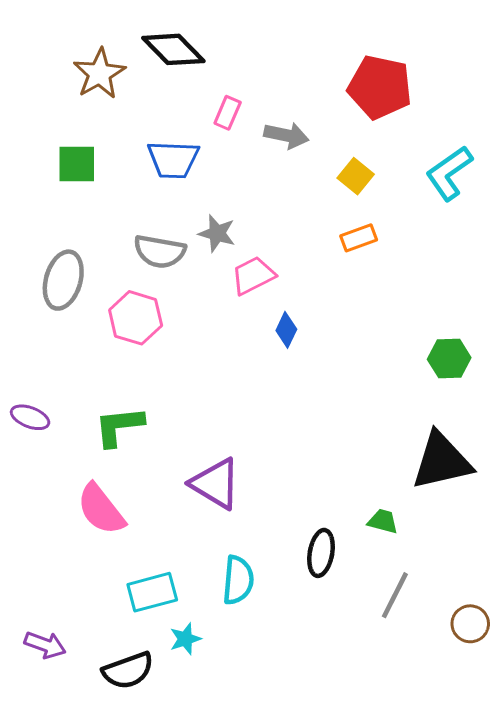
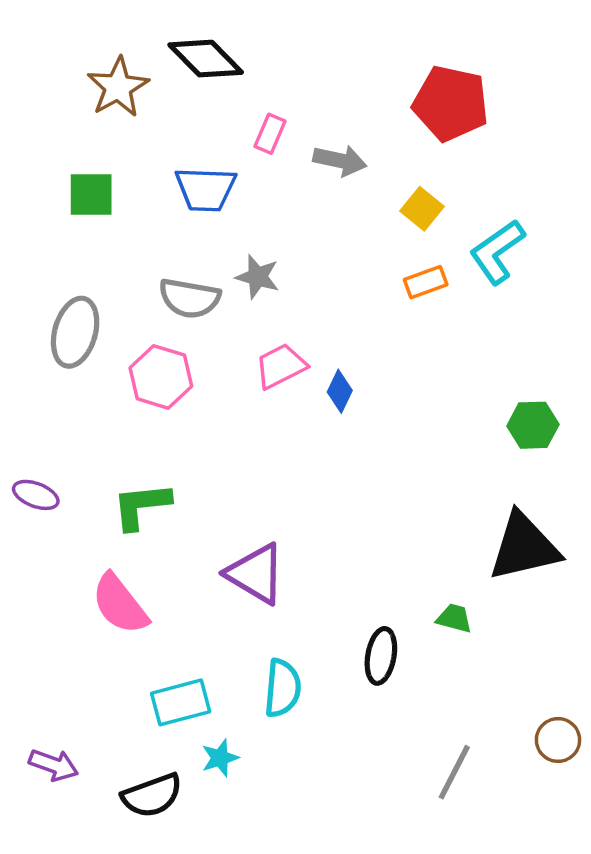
cyan L-shape: (449, 173) -> (497, 252), moved
pink trapezoid: (253, 276) -> (281, 366), moved
gray line: (395, 595) -> (454, 772), moved

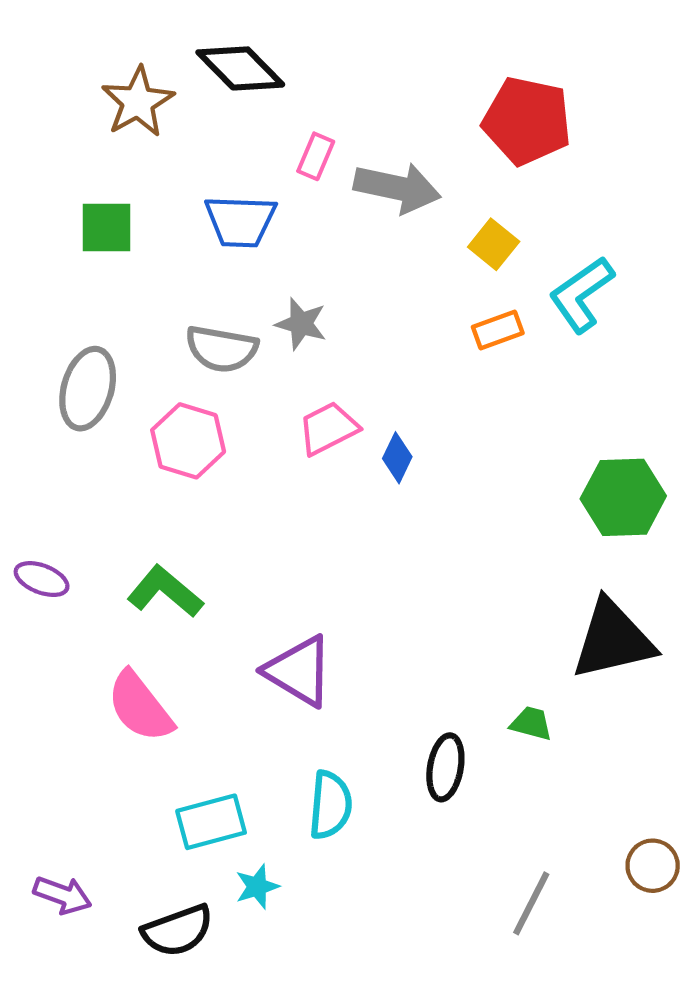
gray arrow: (340, 161) -> (397, 188), size x1.4
green hexagon: (533, 425) -> (623, 497), size x1.4
green L-shape: (141, 506) -> (165, 592), turned 46

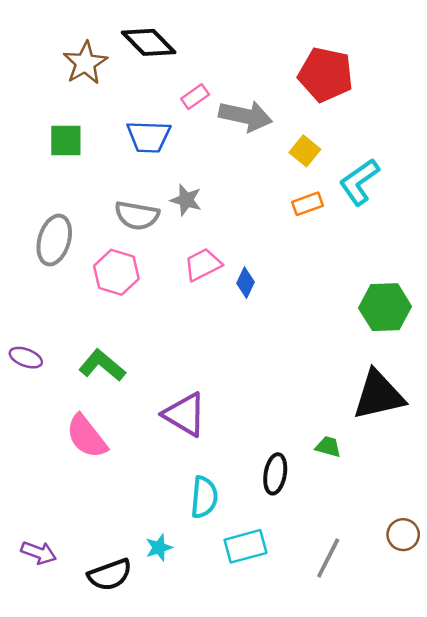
pink rectangle: (316, 156) -> (195, 97), turned 32
cyan rectangle: (211, 822) -> (245, 546), moved

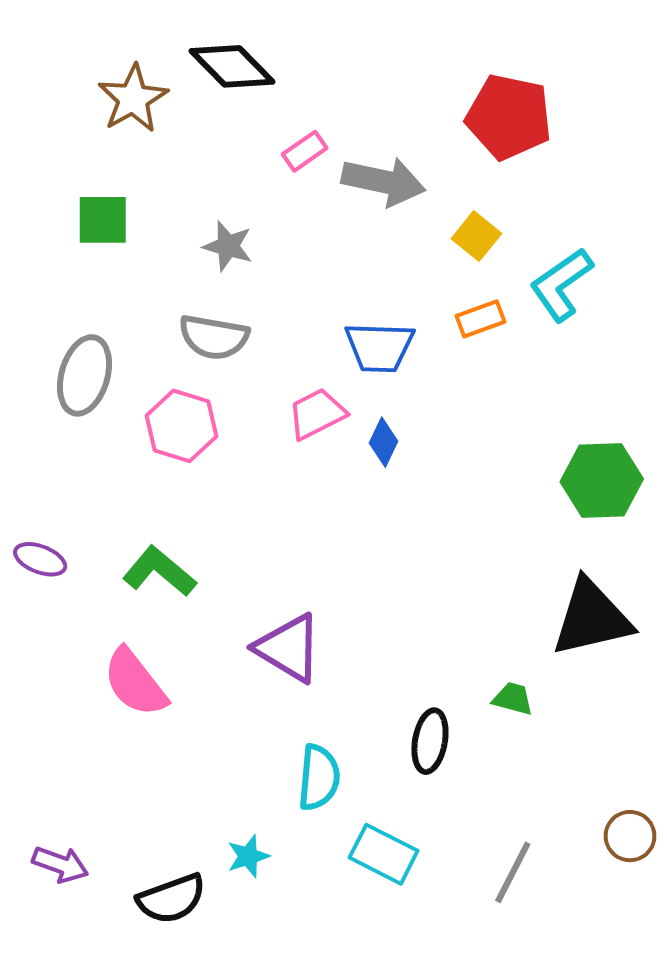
blue trapezoid: (149, 137) -> (379, 347), moved
gray star: (186, 200) -> (228, 246), moved
cyan rectangle: (245, 546) -> (384, 854), turned 42

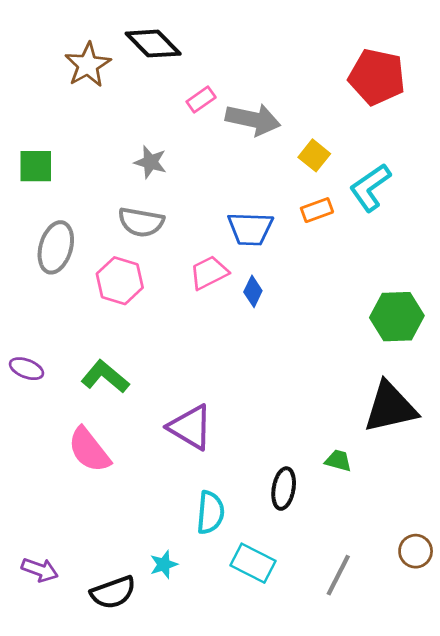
red pentagon: (509, 117) -> (377, 77), moved
green square: (103, 220) -> (36, 166), moved

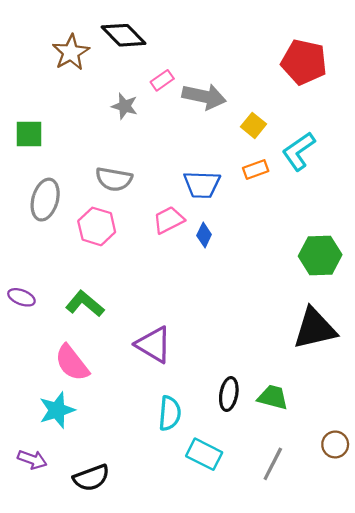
gray star: (150, 162) -> (125, 106), moved
green trapezoid: (338, 461) -> (273, 397), moved, size x1.4
cyan star: (164, 564) -> (57, 410), moved, size x1.6

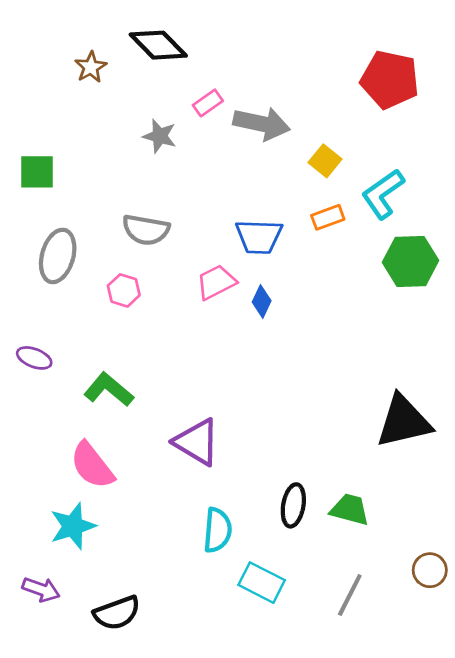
brown star: (71, 52) -> (91, 67), size x0.7
pink hexagon: (97, 226) -> (124, 290), size x0.7
green hexagon: (320, 255) -> (410, 261), moved
purple ellipse: (21, 297) -> (34, 358), moved

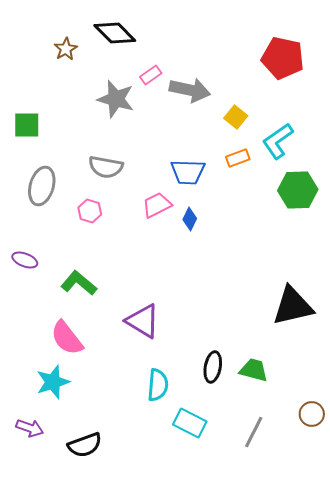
gray star: (160, 136) -> (116, 99), size x1.5

